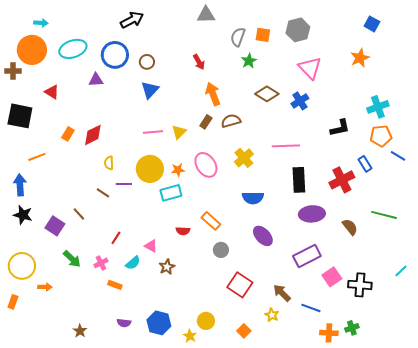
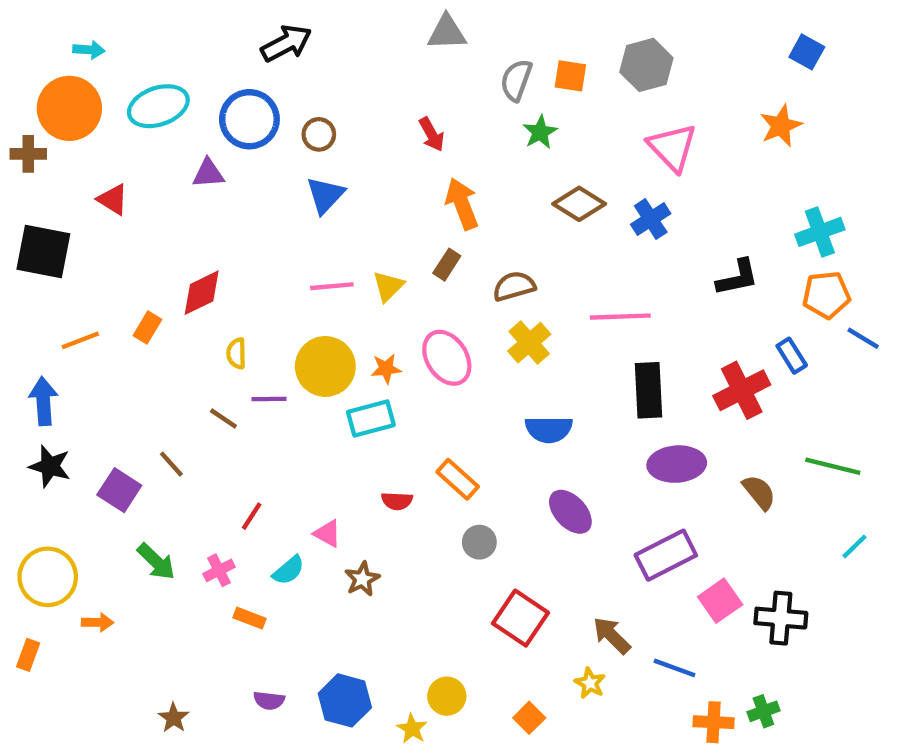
brown semicircle: (231, 121) -> (514, 286), moved
orange rectangle: (68, 134) -> (147, 327), moved
cyan line: (401, 271) -> (855, 546), moved

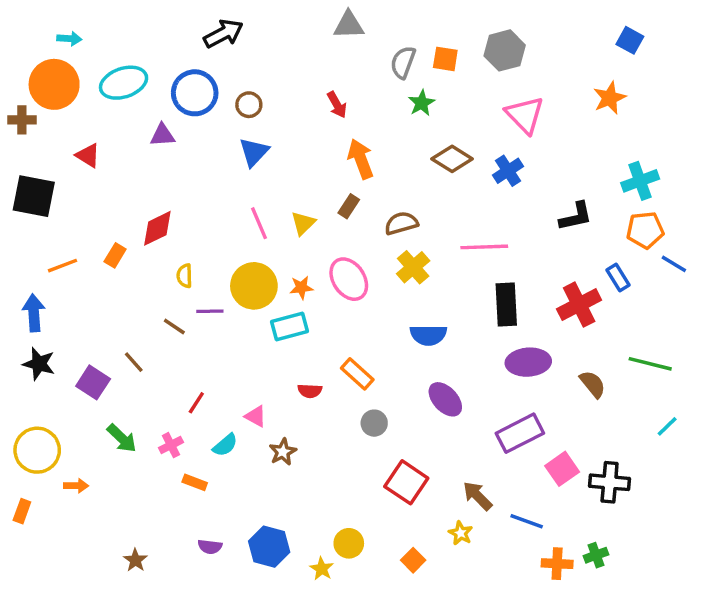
pink line: (332, 286) -> (259, 223), turned 72

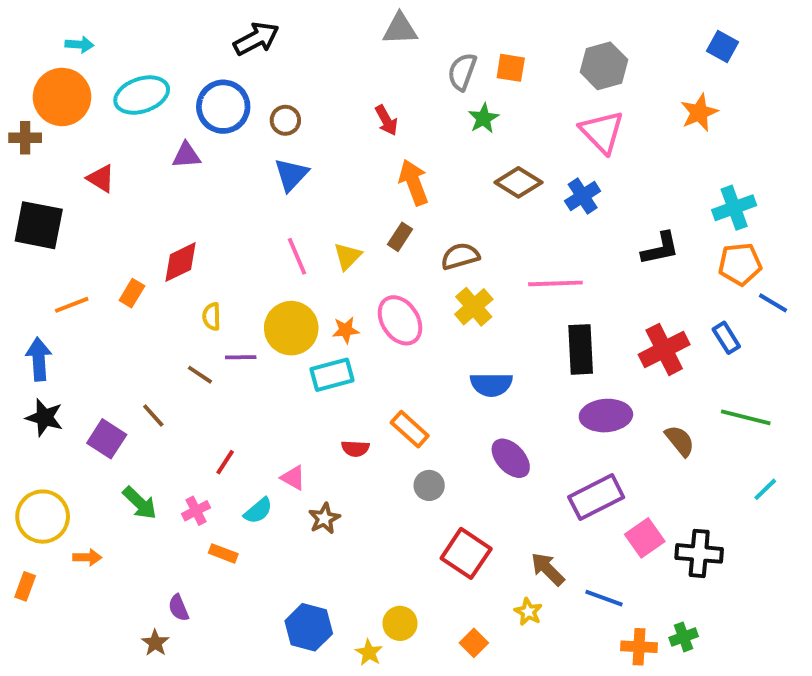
gray hexagon: (505, 50) -> (604, 66), moved
blue rectangle: (618, 277) -> (726, 338), moved
purple semicircle: (210, 547) -> (179, 608), moved, turned 60

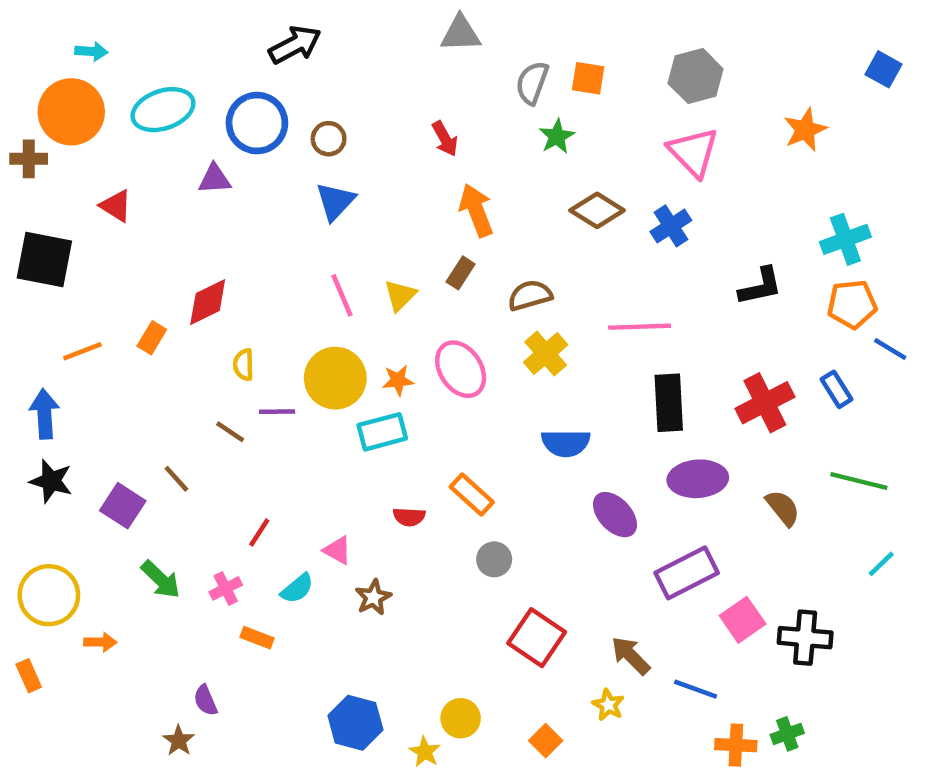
blue square: (722, 46) -> (883, 69), moved
purple ellipse: (511, 458) -> (615, 515), moved
orange rectangle: (25, 586) -> (29, 676), turned -44

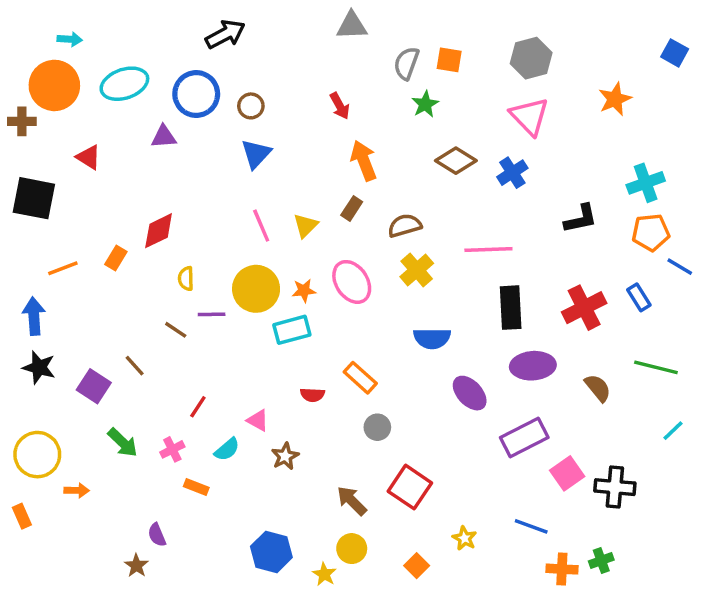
brown arrow: (631, 656) -> (352, 501), moved

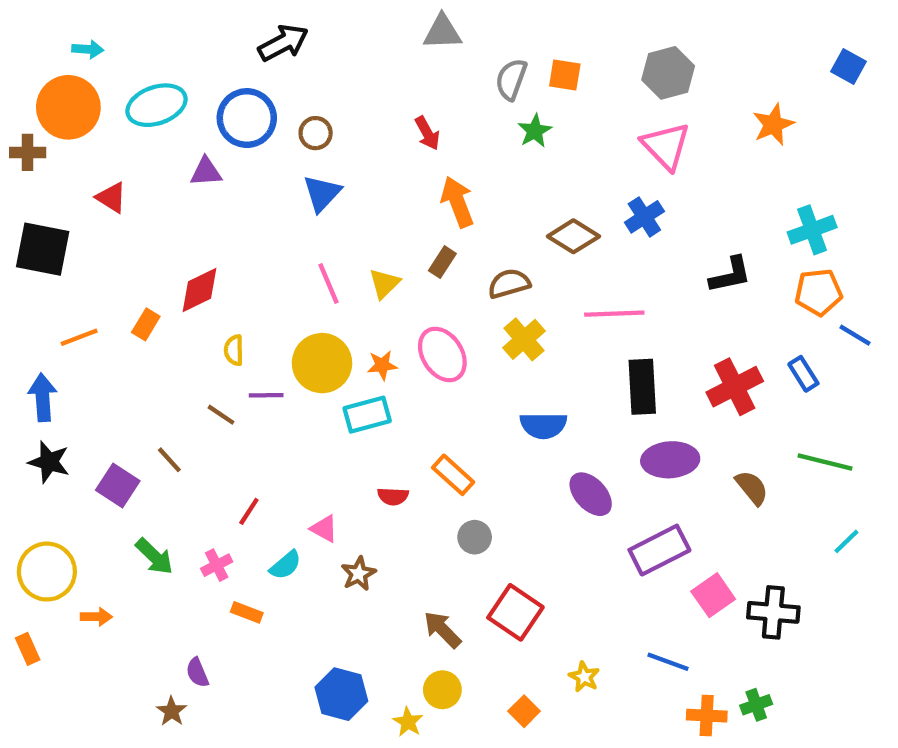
brown diamond: (456, 161) -> (573, 236), moved

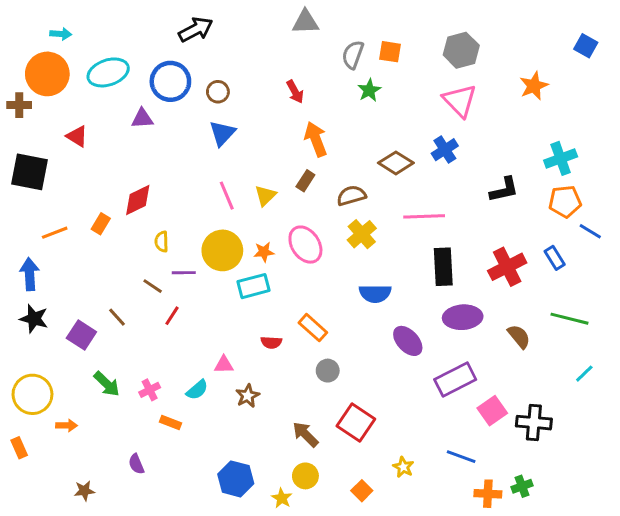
red line: (249, 511) -> (172, 316), moved
pink triangle: (324, 529) -> (224, 365), turned -30
brown star: (172, 711) -> (84, 491), moved, turned 30

